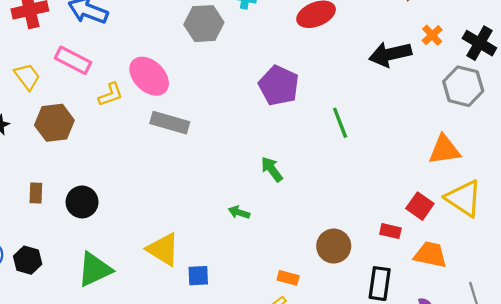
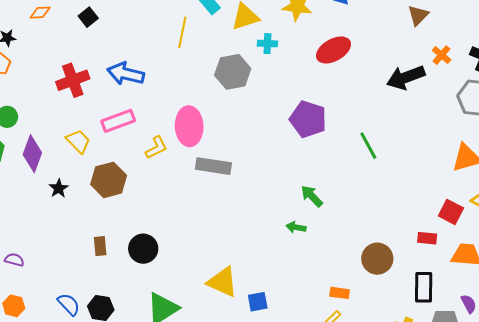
pink rectangle: (73, 60) -> (118, 121), turned -40
pink ellipse: (149, 76) -> (189, 126), turned 51
green arrow: (239, 212) -> (296, 227), moved

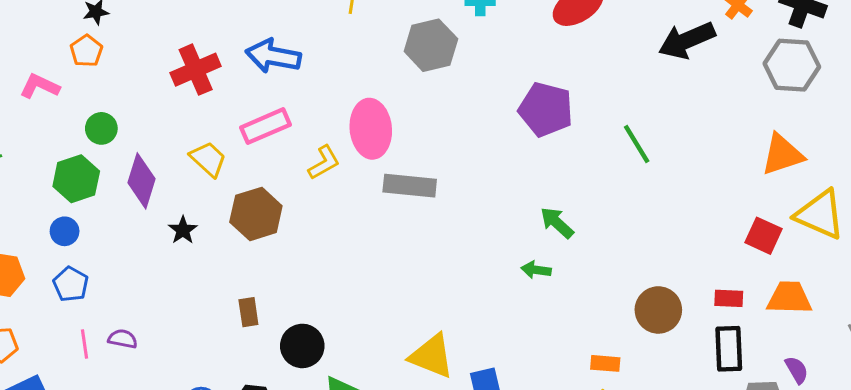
red rectangle: (427, 238) -> (729, 298), moved
black circle: (143, 249) -> (302, 346), moved

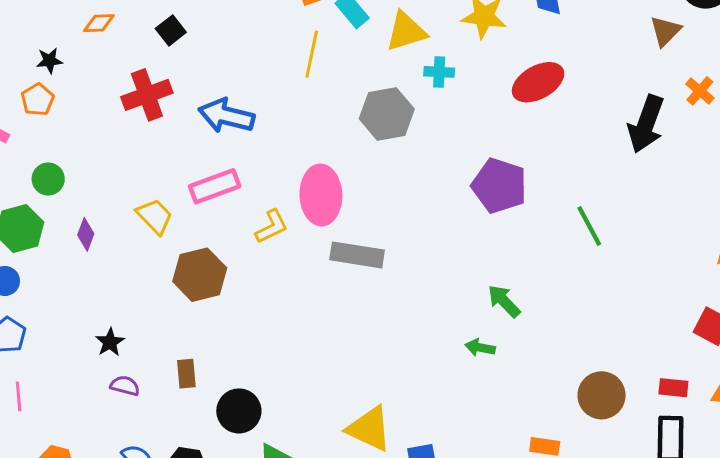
black arrow: (687, 40) -> (646, 124), turned -50
red cross: (196, 70) -> (147, 95), moved
purple diamond: (141, 181) -> (86, 234), size x0.6
black star: (183, 230) -> (110, 342), moved
purple semicircle: (123, 339) -> (125, 386), moved

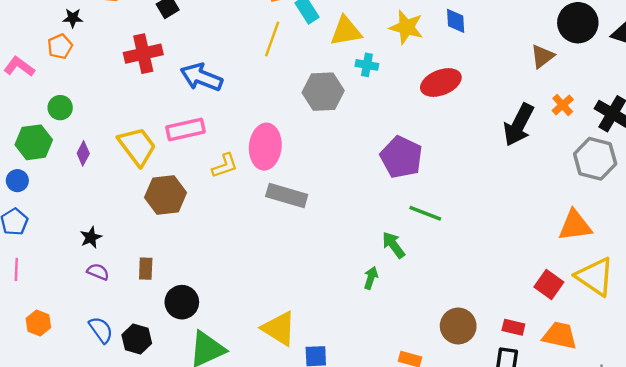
yellow trapezoid: (155, 216) -> (137, 146), size x1.4
green line: (589, 226) -> (425, 213), moved, turned -48
green arrow: (480, 348) -> (371, 278), turned 90

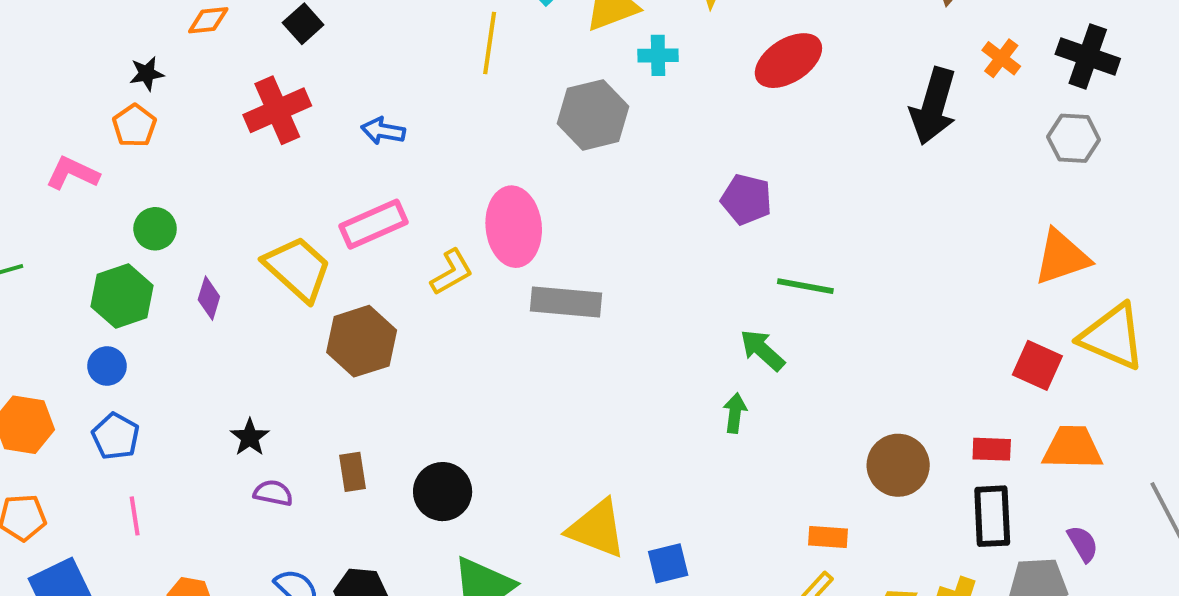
blue arrow: (201, 77) -> (383, 131), size x0.6
purple pentagon: (401, 157) -> (746, 199), size x0.7
gray hexagon: (595, 159) -> (1074, 138), size x0.7
black circle: (182, 302) -> (443, 492), moved

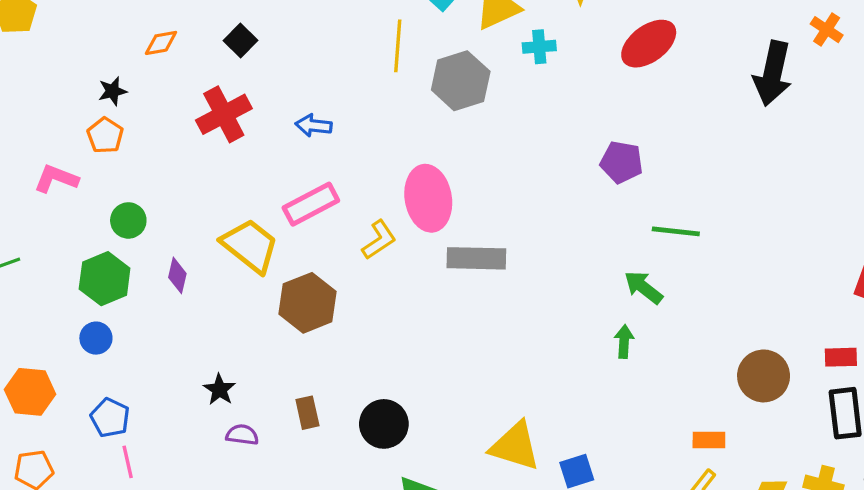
gray hexagon: (593, 115) -> (461, 81), moved
blue pentagon: (116, 436) -> (110, 418), moved

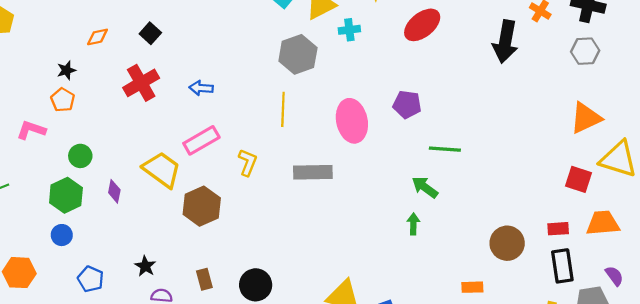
yellow line: (398, 46) -> (283, 109), moved
pink ellipse: (428, 198) -> (352, 121), moved
yellow L-shape: (379, 240) -> (248, 162), turned -32
blue pentagon: (110, 418) -> (91, 279), moved

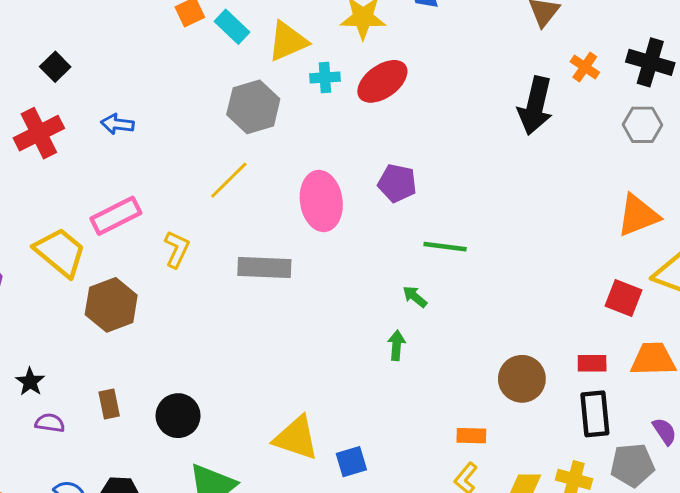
red ellipse: (422, 25) -> (382, 81), moved
blue arrow: (201, 88) -> (117, 124), moved
yellow line: (283, 109) -> (229, 180), turned 40
green arrow: (425, 187) -> (415, 297), size x0.7

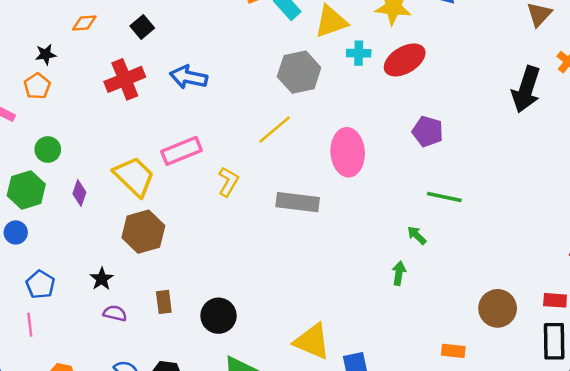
blue arrow: (117, 124) -> (189, 77), size x1.4
purple pentagon: (397, 183) -> (428, 131), moved
brown hexagon: (111, 305) -> (143, 232), moved

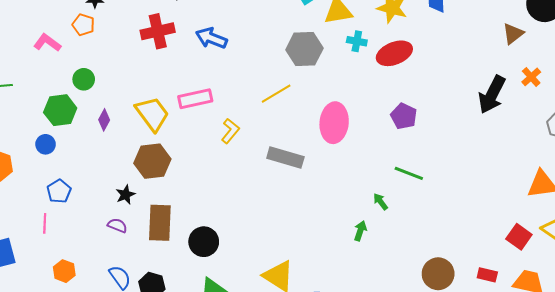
orange pentagon: (37, 86) -> (83, 25), turned -30
black star: (102, 279) -> (125, 195), moved
brown rectangle: (164, 302) -> (160, 223), size x1.8

